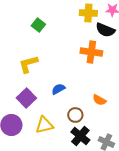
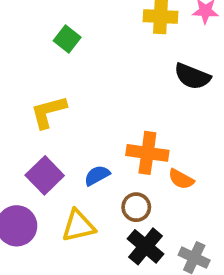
black semicircle: (105, 30) -> (192, 76), moved
orange cross: (91, 52) -> (147, 153), moved
blue semicircle: (58, 89) -> (97, 175), moved

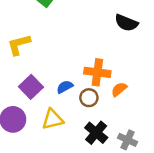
yellow L-shape: (48, 112) -> (19, 45), moved
orange semicircle: (181, 179) -> (119, 89), turned 112
brown circle: (136, 207) -> (89, 98), moved

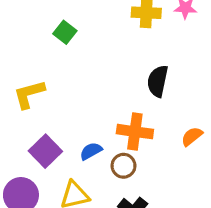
black semicircle: (126, 23) -> (158, 81), moved, turned 80
orange semicircle: (119, 89) -> (192, 136), moved

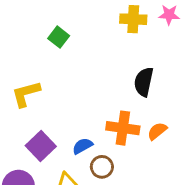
orange semicircle: (192, 136) -> (157, 131), moved
brown circle: (123, 166) -> (102, 167), moved

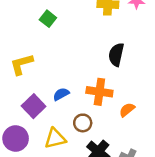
orange semicircle: (157, 131) -> (127, 110), moved
blue semicircle: (83, 146) -> (61, 94), moved

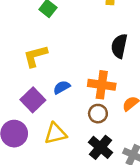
yellow L-shape: (22, 64) -> (35, 56), moved
brown circle: (83, 123) -> (98, 114), moved

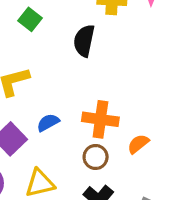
black semicircle: (119, 46) -> (84, 41), moved

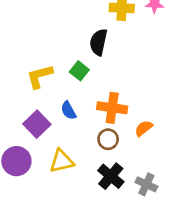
green square: (30, 19) -> (79, 71), moved
blue semicircle: (48, 123) -> (68, 111), turned -90

